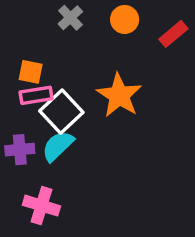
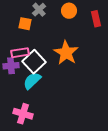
red rectangle: (173, 34) -> (96, 19), turned -63
orange square: (31, 72) -> (25, 24), moved
purple cross: (20, 150) -> (11, 66), moved

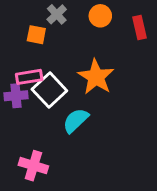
cyan semicircle: (32, 81) -> (76, 121), moved

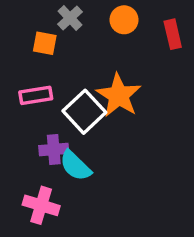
white square: (49, 90) -> (84, 112), moved
purple cross: (16, 96) -> (54, 149), moved
cyan semicircle: (76, 121) -> (75, 166), moved, turned -92

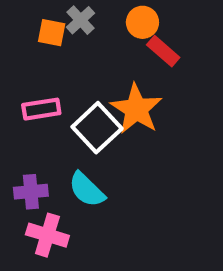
red rectangle: (173, 34) -> (163, 51), moved, turned -36
orange square: (45, 43) -> (52, 33), moved
purple cross: (54, 149) -> (31, 192), moved

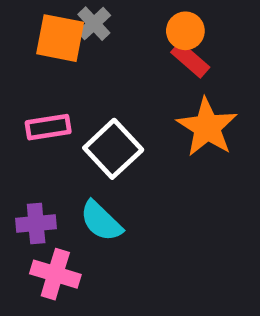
orange circle: (142, 22) -> (185, 31), moved
orange square: (52, 33) -> (60, 38), size x1.5
orange star: (136, 109) -> (207, 127), moved

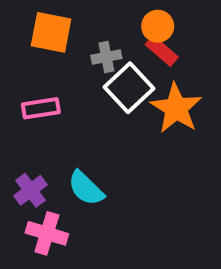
gray cross: (94, 24) -> (106, 57), moved, turned 32
white square: (113, 149) -> (129, 88), moved
purple cross: (36, 224) -> (31, 190), turned -32

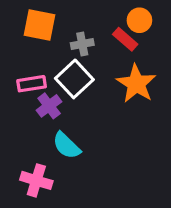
orange circle: (158, 26) -> (139, 20), moved
white square: (129, 88) -> (74, 79), moved
purple cross: (31, 190) -> (49, 106), moved

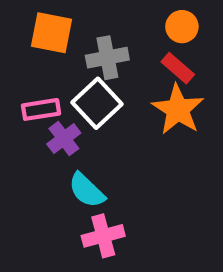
red rectangle: (125, 39) -> (178, 68), moved
gray cross: (82, 44) -> (107, 58), size x1.4
pink cross: (36, 180) -> (103, 236), moved, turned -32

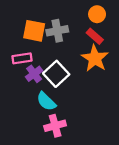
orange square: (51, 33) -> (34, 31), moved
white square: (97, 103) -> (56, 74), moved

